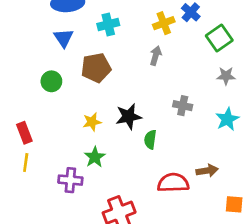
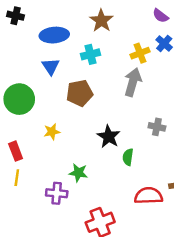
gray arrow: (156, 56) -> (133, 82), size x1.6
green circle: (51, 81) -> (19, 99), moved, size x1.6
black star: (129, 116) -> (109, 137), turned -30
yellow star: (92, 122) -> (52, 132), moved
green star: (95, 157) -> (78, 173), turned -30

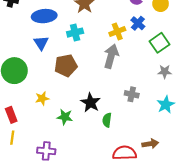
green star: (78, 173) -> (65, 117), moved

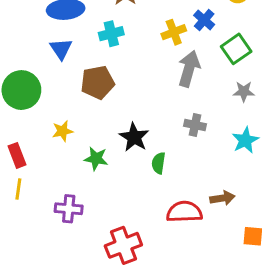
gray arrow: (111, 56) -> (189, 69), moved

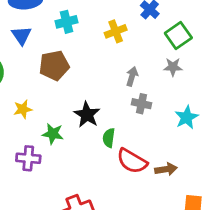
yellow cross: (174, 32) -> (116, 31), moved
gray arrow: (189, 69) -> (132, 76), moved, size x0.6
gray star: (244, 92) -> (173, 67), moved
purple cross: (69, 209) -> (28, 158), moved
red semicircle: (184, 212) -> (132, 161), moved, turned -148

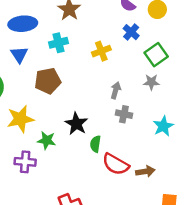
yellow star: (23, 109) -> (20, 119), size x1.6

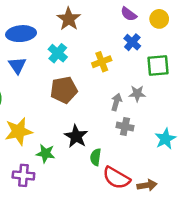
cyan cross: (58, 43) -> (58, 53), turned -36
green square: (156, 55) -> (158, 65), turned 30
brown pentagon: (48, 81) -> (64, 90), moved
gray star: (151, 82) -> (137, 94), moved

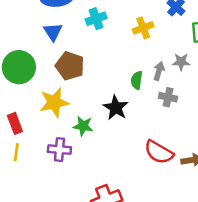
cyan cross: (58, 53) -> (96, 19), turned 30
brown pentagon: (64, 90) -> (70, 66), moved, turned 30
green semicircle: (96, 157) -> (137, 80), moved

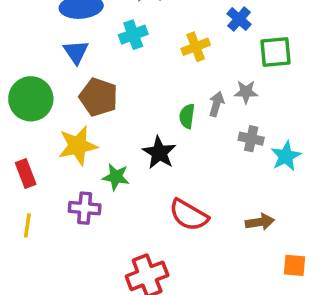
gray cross: (168, 97) -> (251, 139), moved
yellow line: (16, 152) -> (27, 225), moved
red semicircle: (159, 152) -> (189, 215), moved

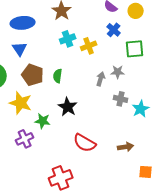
cyan cross: (133, 35) -> (68, 39), moved
green semicircle: (187, 116) -> (58, 76), moved
yellow star: (78, 146) -> (21, 103), turned 30
purple cross: (85, 208) -> (25, 139), turned -30

